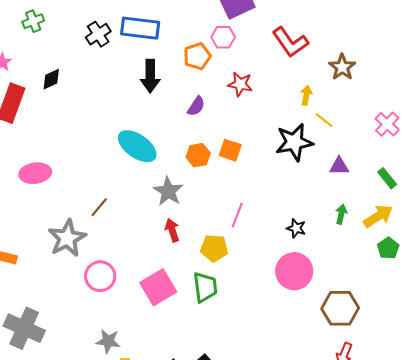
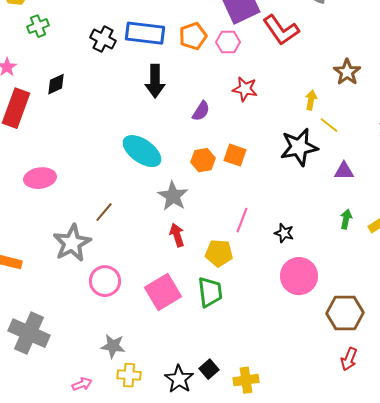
black cross: (98, 34) -> (103, 39), turned -30
red L-shape: (290, 42) -> (281, 30), moved
orange pentagon: (197, 56) -> (193, 36), moved
black star: (296, 228) -> (284, 233), moved

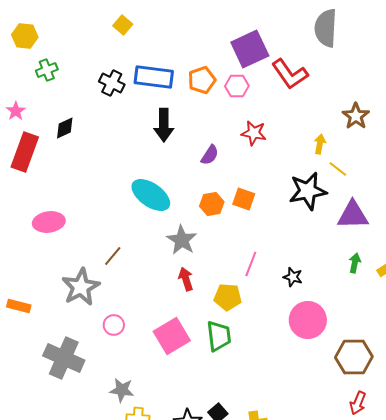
purple triangle: (344, 171) -> (353, 215), size x1.6
pink circle: (105, 281) -> (114, 325), size x0.7
gray cross: (29, 333) -> (64, 358), moved

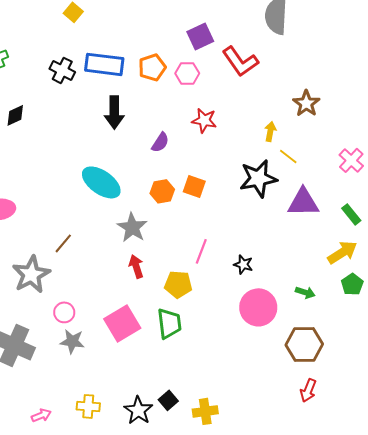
purple square: (250, 49) -> (200, 36), size x0.7
green arrow: (355, 263) -> (305, 292), moved, turned 96
gray star: (122, 390) -> (72, 341), moved

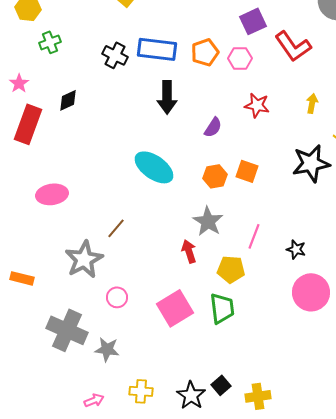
yellow arrow: (270, 131) -> (312, 103), moved
gray star: (132, 227) -> (208, 221), moved
gray star: (72, 341) -> (107, 349), moved

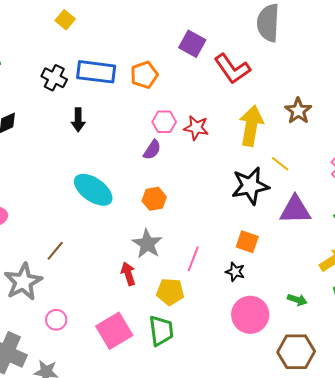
purple square: (253, 21) -> (192, 44), turned -36
pink hexagon: (240, 58) -> (164, 122), moved
black arrow: (167, 97) -> (78, 120), moved, size x0.7
yellow arrow: (312, 103) -> (251, 126), size x2.0
orange square: (247, 171) -> (247, 242), moved

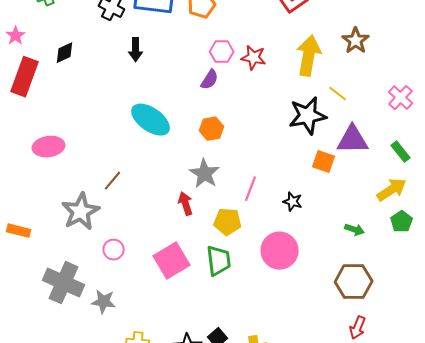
orange square: (247, 242) -> (324, 162), moved
pink circle: (250, 315) -> (280, 251), moved

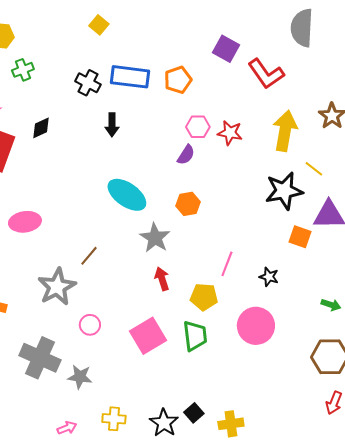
gray star: (205, 174) -> (155, 238), moved

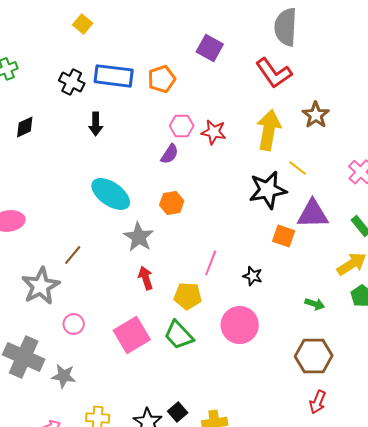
red L-shape: (266, 74) -> (274, 73), moved
green trapezoid: (195, 336) -> (179, 335), turned 144

